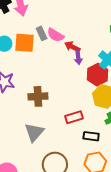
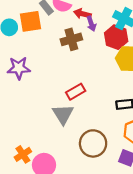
brown cross: (38, 96) -> (71, 39), moved
red rectangle: (74, 117) -> (76, 92), moved

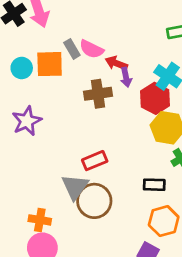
purple star: (19, 68) -> (27, 121), turned -30
brown circle: (93, 143) -> (94, 201), moved
orange cross: (23, 154) -> (40, 220), moved, turned 35

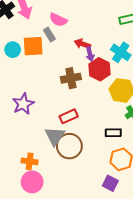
pink semicircle: (91, 49) -> (58, 20), moved
brown cross: (98, 94) -> (71, 78), moved
red hexagon: (155, 98) -> (100, 69), moved
purple star: (27, 121) -> (23, 104), moved

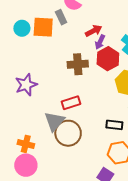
red arrow: (82, 44) -> (94, 31), turned 126
purple arrow: (90, 54) -> (100, 42), turned 32

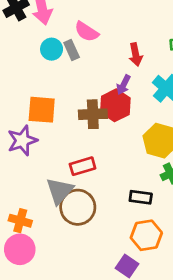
orange square: (43, 27) -> (42, 110), moved
cyan circle: (22, 28) -> (52, 49), moved
red arrow: (94, 31) -> (136, 55), moved, turned 105
red hexagon: (108, 59) -> (115, 105), moved

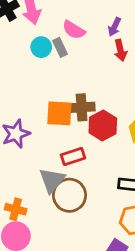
purple arrow: (124, 85) -> (114, 27), moved
red hexagon: (115, 105) -> (103, 125), moved
orange square: (42, 110) -> (59, 113), moved

